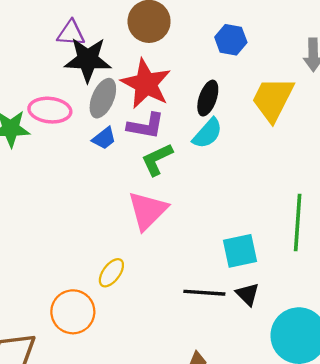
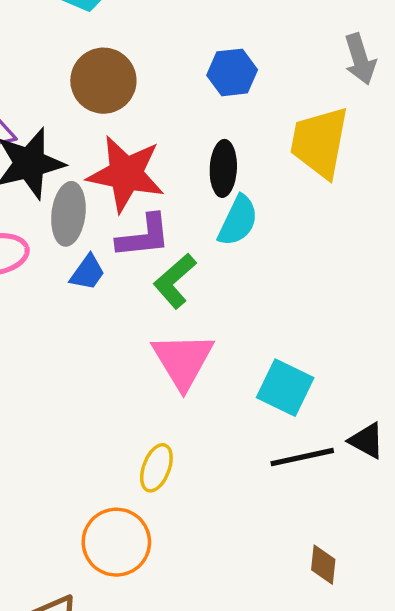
cyan square: (240, 251) -> (285, 388), moved, turned -36

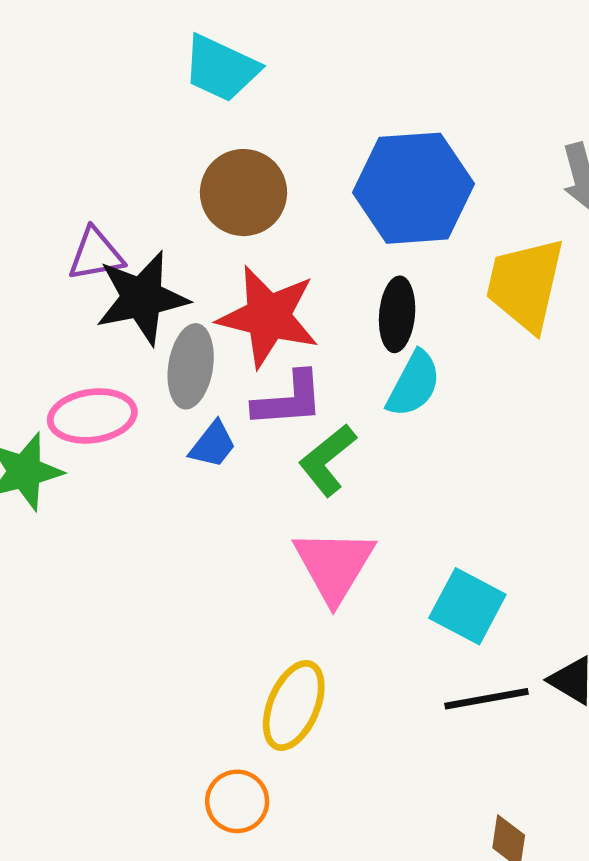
blue hexagon: (232, 72) -> (414, 188), size x1.8
yellow ellipse: (156, 468) -> (294, 705), size x1.4
orange circle: (116, 542) -> (237, 801), size x0.7

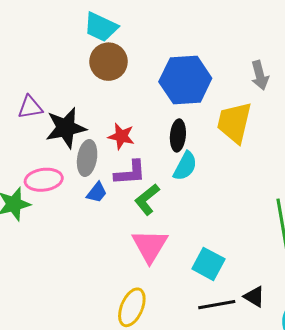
brown circle: (243, 193) -> (109, 62), moved
purple triangle: (96, 254) -> (30, 107), moved
red star: (268, 317) -> (121, 136), size x0.6

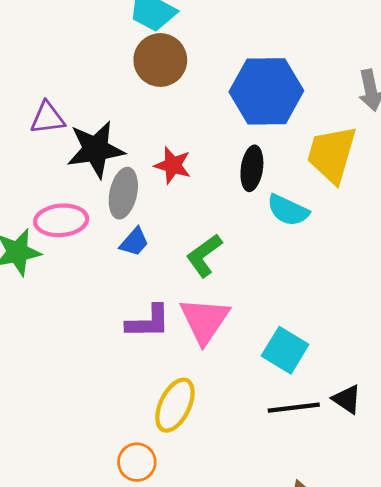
cyan semicircle: (185, 166) -> (288, 210), moved, turned 84
purple L-shape: (130, 173) -> (148, 322), moved

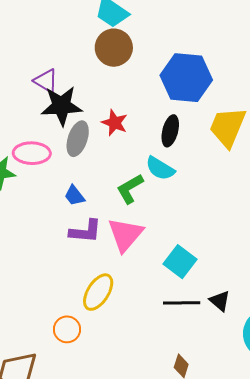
purple triangle: (47, 118) -> (46, 81), moved, turned 32
cyan semicircle: (288, 210) -> (160, 168), moved
blue trapezoid: (134, 242) -> (74, 196), moved, turned 95

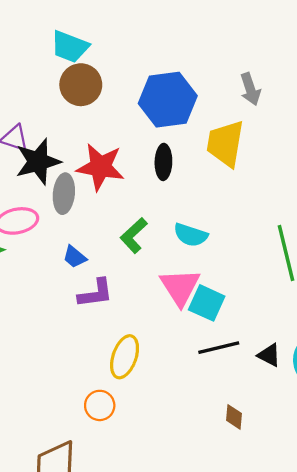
red star: (115, 123) -> (100, 167), size x1.6
cyan semicircle: (160, 168) -> (191, 235), moved
pink triangle: (125, 235) -> (180, 287), moved
black triangle: (220, 301) -> (269, 355), moved

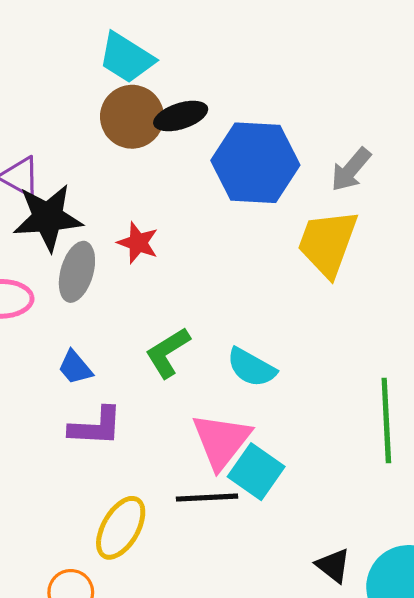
gray arrow: (250, 89) -> (351, 170), moved, turned 48
black ellipse: (163, 162) -> (181, 116), moved, turned 60
red star: (100, 167) -> (138, 243), size x0.6
black line: (219, 348) -> (207, 498), moved

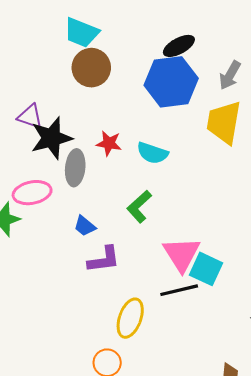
black ellipse: (181, 116) -> (179, 46), moved
cyan semicircle: (251, 367) -> (152, 153), moved

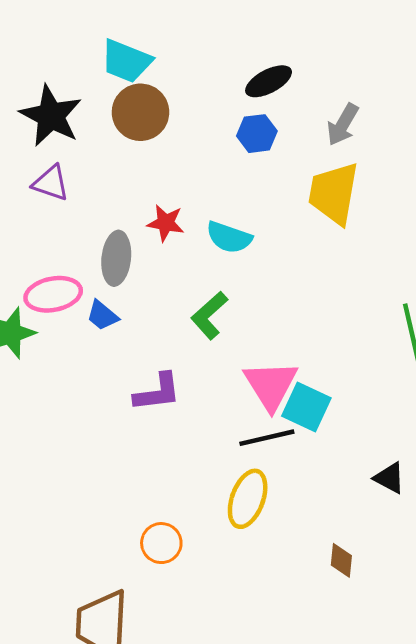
blue hexagon: (171, 82) -> (257, 134), size x0.5
black star: (51, 138) -> (51, 116), moved, turned -30
blue trapezoid: (85, 226) -> (102, 315), moved
yellow ellipse: (130, 318) -> (248, 499), moved

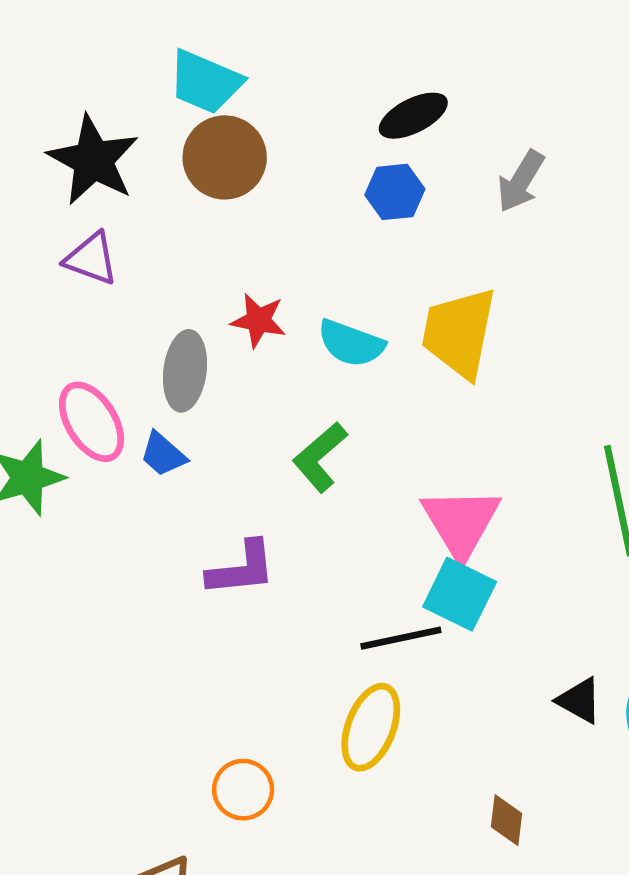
yellow trapezoid: (334, 193) -> (459, 333), moved
pink ellipse: (53, 294) -> (91, 422), turned 68
pink triangle: (271, 385) -> (461, 523), moved

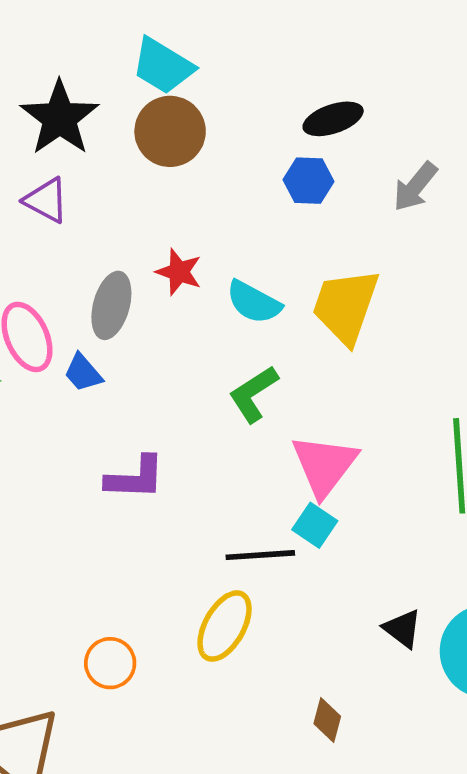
green L-shape: (320, 457) -> (253, 394), moved
cyan square: (460, 594) -> (315, 525), size x0.7

